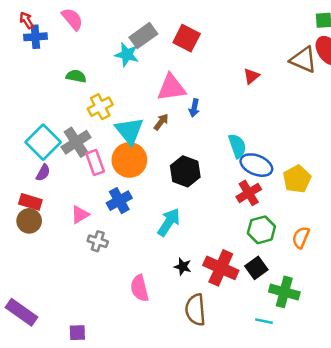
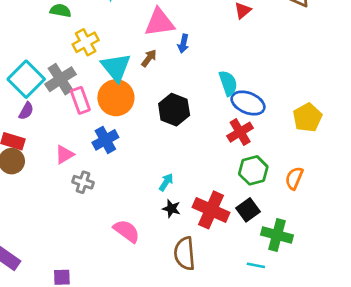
yellow pentagon: (297, 179) -> (307, 118), moved
cyan arrow: (169, 222) -> (166, 182), moved, size x0.6
pink semicircle: (140, 288) -> (127, 231), turned 140

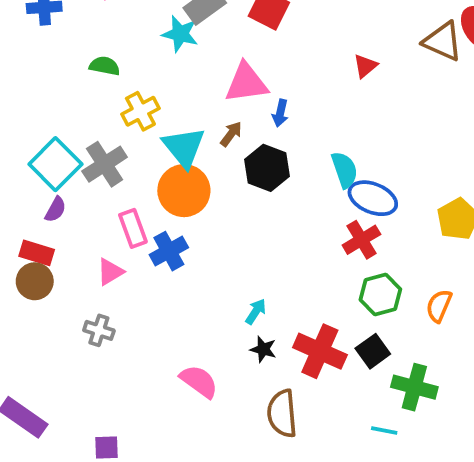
pink rectangle: (80, 100) -> (133, 228), moved
black hexagon: (174, 110) -> (267, 168), moved
gray cross: (83, 182) -> (99, 330), moved

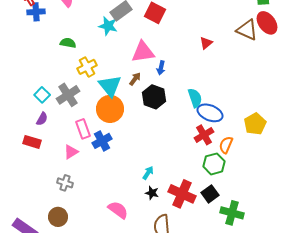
cyan square: (55, 164) -> (42, 95), size x0.6
brown circle: (35, 281) -> (58, 217), moved
orange semicircle: (439, 306) -> (226, 145), moved

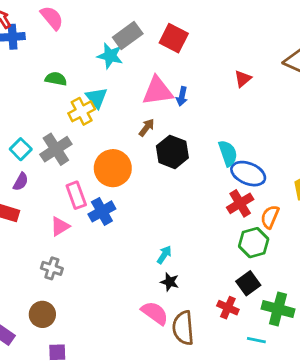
blue arrow: (161, 68) -> (182, 96), moved
cyan triangle: (110, 86) -> (97, 98), moved, size x0.7
red cross: (182, 194) -> (228, 308), moved, size x0.6
pink semicircle: (118, 210) -> (155, 313), moved

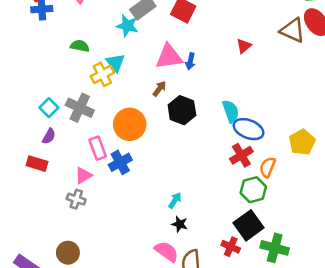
gray cross: (56, 149) -> (80, 108), turned -32
gray cross: (52, 268) -> (76, 199), moved
black square: (248, 283) -> (249, 225), size x1.4

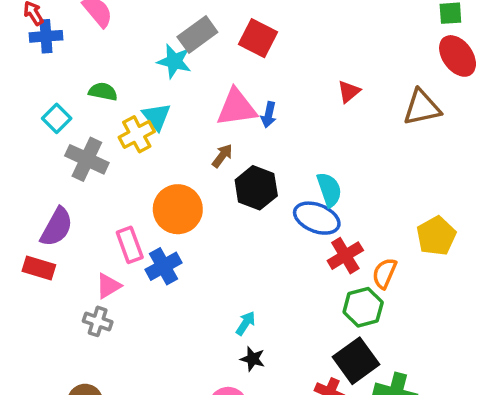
brown triangle: (293, 30) -> (422, 108), moved, turned -36
cyan square: (49, 108) -> (57, 118), moved
gray cross: (80, 108) -> (87, 159), moved
blue ellipse: (249, 129) -> (317, 218), moved
purple semicircle: (49, 136) -> (57, 227), size x1.6

